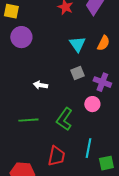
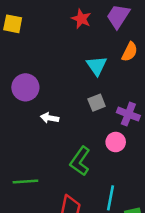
purple circle: (21, 37) -> (25, 87), moved
orange semicircle: (103, 43) -> (130, 52), moved
green line: (28, 120) -> (25, 181), moved

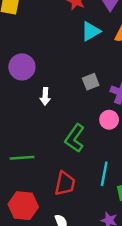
cyan triangle: (97, 66) -> (91, 31), moved, turned 35
white arrow: (50, 118) -> (45, 96), turned -98

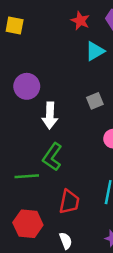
white arrow: (45, 96) -> (50, 116), size x1.5
green L-shape: (75, 138) -> (52, 157), moved

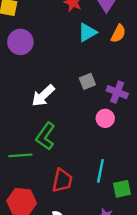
purple circle: (27, 86) -> (20, 42), moved
white arrow: (50, 116) -> (43, 96), turned 45

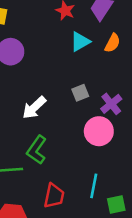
purple cross: (117, 92) -> (111, 104), turned 30
pink circle: (105, 118) -> (99, 131), size x1.5

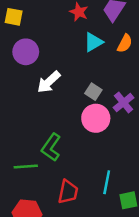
gray square: (80, 93) -> (93, 92), turned -35
white arrow: (34, 108) -> (49, 82), moved
pink circle: (99, 131) -> (96, 118), moved

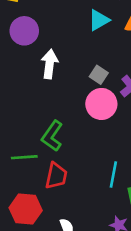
white arrow: (49, 82) -> (50, 64), turned 140
red trapezoid: (68, 192) -> (56, 176), moved

